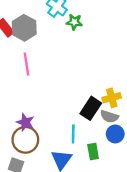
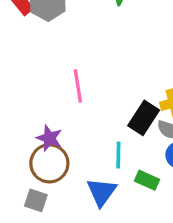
pink line: (27, 64) -> (78, 86), moved
green rectangle: (93, 151) -> (147, 180), turned -56

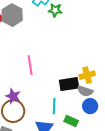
black rectangle: (144, 118) -> (69, 84), turned 48

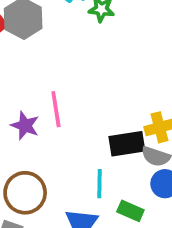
purple star: (13, 96) -> (25, 126), moved

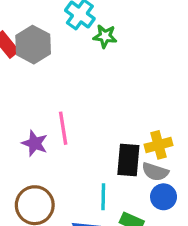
black rectangle: (127, 144) -> (128, 160), turned -76

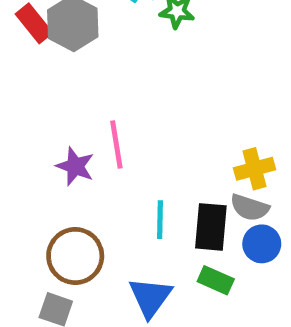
black rectangle: (128, 160) -> (211, 227), moved
cyan line: (103, 197) -> (160, 220), moved

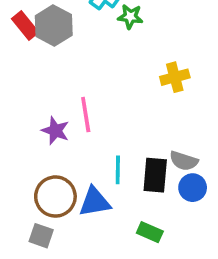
yellow cross: (254, 169) -> (175, 77), moved
green rectangle: (216, 280) -> (150, 232), moved
blue triangle: (150, 297) -> (95, 202), moved, turned 44

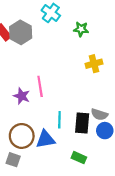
green star: (130, 17) -> (81, 29), moved

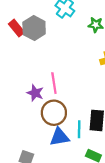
cyan line: (59, 120) -> (79, 129), moved
brown circle: (22, 136) -> (54, 113), moved

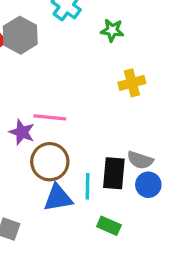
pink line: (54, 83) -> (50, 117), turned -75

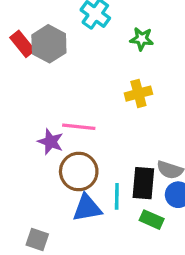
yellow cross: (132, 83) -> (138, 94), moved
green rectangle: (109, 226) -> (152, 220), moved

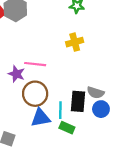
green rectangle: (152, 220) -> (67, 128), moved

